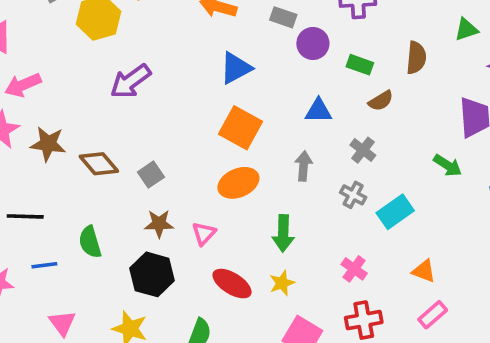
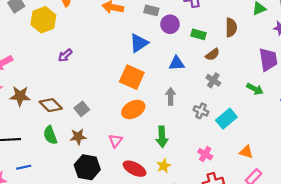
blue triangle: (236, 68) -> (139, 43), moved
purple arrow: (130, 81) -> (65, 55), size x0.6
gray cross: (363, 150) -> (213, 80), moved
brown star: (159, 224) -> (78, 137), moved
green semicircle: (90, 242) -> (50, 135), moved

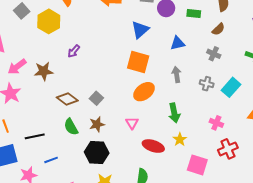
brown semicircle: (213, 54) -> (218, 29), moved
brown star: (20, 96) -> (44, 71), moved
black hexagon: (87, 167) -> (97, 153), moved

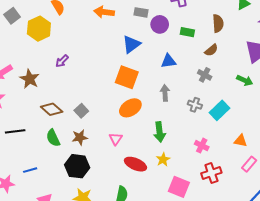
brown star: (44, 71) -> (30, 79), turned 30
black line: (35, 136) -> (15, 131), moved

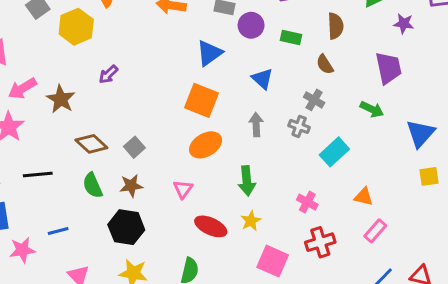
brown semicircle: (211, 50) -> (325, 64), turned 96
blue triangle: (168, 61) -> (262, 79), turned 49
gray cross: (195, 105) -> (299, 126), moved

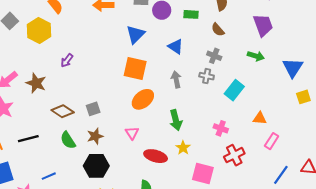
gray square: (134, 147) -> (93, 109), turned 32

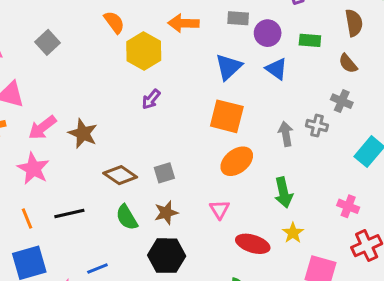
yellow hexagon: (39, 30) -> (144, 51), moved
blue triangle: (176, 47) -> (276, 69), moved
purple arrow: (67, 60) -> (151, 99), moved
gray cross: (207, 76) -> (317, 126), moved

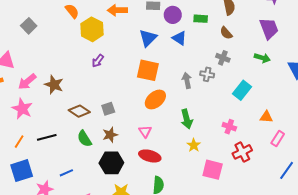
orange line: (27, 218) -> (19, 142), turned 56
red ellipse: (253, 244) -> (150, 156), moved

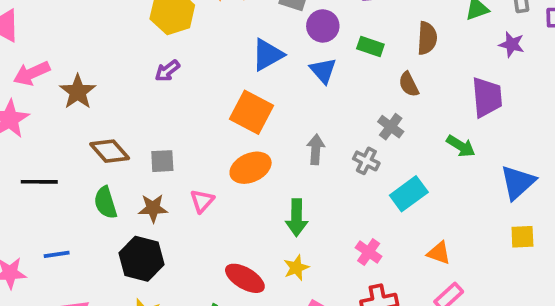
gray cross: (207, 74) -> (366, 161), moved
pink triangle: (145, 131) -> (202, 201), moved
red ellipse: (150, 156) -> (245, 278), moved

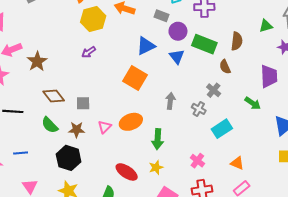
green rectangle: (370, 46) -> (204, 44), size x1.6
orange ellipse: (251, 168) -> (131, 122), moved
green semicircle: (105, 203) -> (50, 125), turned -30

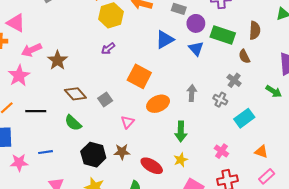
orange square: (135, 78) -> (139, 76), moved
gray square: (83, 103) -> (105, 99), turned -32
orange ellipse: (131, 122) -> (158, 104), moved
brown star: (77, 130) -> (122, 152), moved

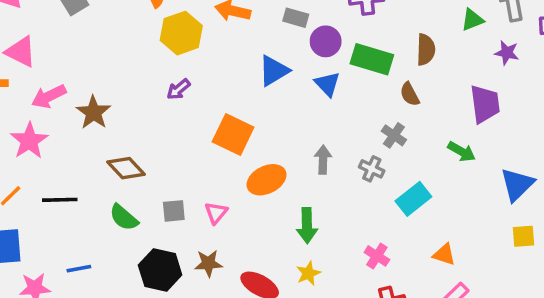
gray square: (105, 99) -> (174, 211), moved, turned 32

